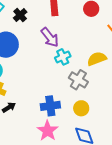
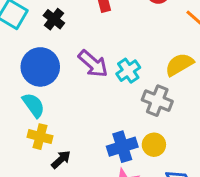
purple arrow: (50, 37) -> (93, 64), moved
yellow circle: (81, 108) -> (154, 145), moved

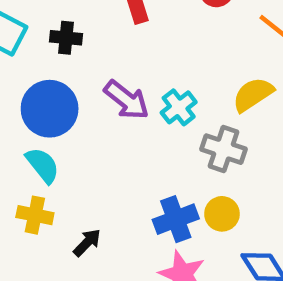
black cross: (54, 19) -> (66, 38), turned -30
yellow cross: (40, 137) -> (35, 215), moved

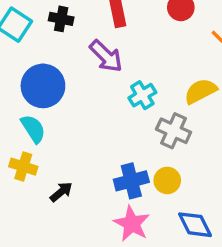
black cross: (66, 38) -> (61, 19), moved
purple arrow: (127, 100) -> (106, 56), moved

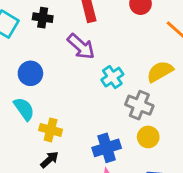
blue circle: (43, 86) -> (30, 73), size x0.7
yellow cross: (23, 167) -> (51, 130), moved
yellow circle: (167, 180) -> (148, 137), moved

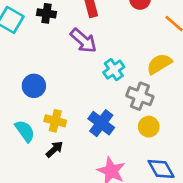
blue circle: (30, 73) -> (34, 86), moved
cyan semicircle: (24, 109) -> (25, 131), moved
blue cross: (107, 148) -> (101, 123), moved, turned -35

